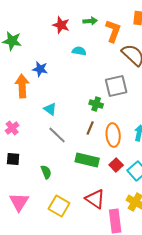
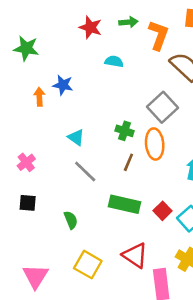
orange arrow: (22, 86) -> (39, 97), moved, size x0.6
gray square: (116, 86) -> (163, 107), turned -30
green cross: (96, 104) -> (125, 131), moved
orange ellipse: (113, 135) -> (155, 144), moved
pink triangle: (19, 202) -> (35, 276), moved

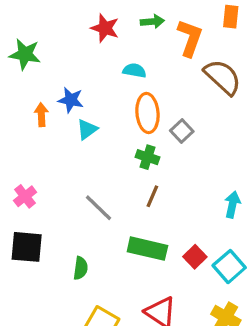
gray square: (163, 107) -> (182, 131), moved, size x0.6
cyan triangle: (76, 137) -> (87, 129), moved, turned 48
orange ellipse: (155, 144) -> (147, 113), moved
black square: (28, 203) -> (27, 247), size x1.5
green semicircle: (71, 220) -> (81, 268), turned 30

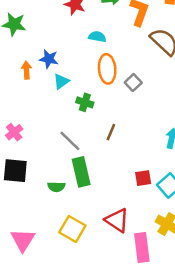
green cross: (147, 157) -> (85, 102), moved
green rectangle: (147, 249) -> (81, 172), moved, turned 64
red square: (195, 257) -> (143, 178), turned 35
green semicircle: (81, 268) -> (56, 187), turned 84

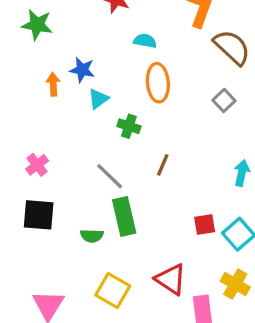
gray square: (133, 83) -> (224, 100), moved

